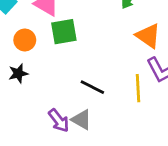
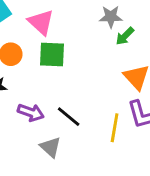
purple arrow: (59, 121) -> (31, 112), moved, turned -45

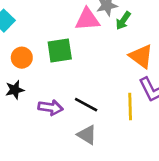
pink triangle: (41, 22) -> (87, 19), moved, turned -36
gray triangle: (50, 147) -> (87, 135), moved

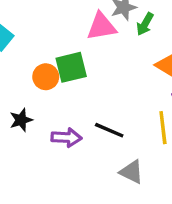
orange circle: (22, 58) -> (46, 77), moved
gray triangle: (87, 135) -> (132, 172), moved

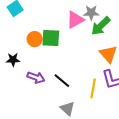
green arrow: (145, 24) -> (101, 26), size x1.5
pink triangle: (101, 27) -> (75, 20), turned -36

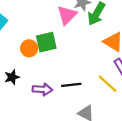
black line: (62, 81) -> (71, 85), turned -30
yellow line: (93, 88) -> (107, 84), turned -42

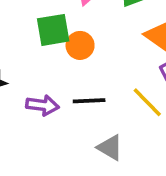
orange circle: (29, 48) -> (80, 45), moved

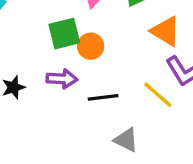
purple arrow: (42, 105) -> (62, 79), moved

